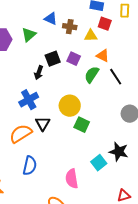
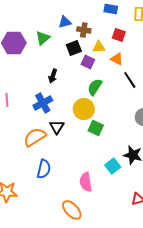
blue triangle: (51, 19) -> (65, 22), turned -40
red square: (105, 24) -> (119, 35), moved
yellow triangle: (91, 36) -> (99, 47), moved
black square: (53, 59) -> (74, 48), moved
green semicircle: (92, 75) -> (95, 87), moved

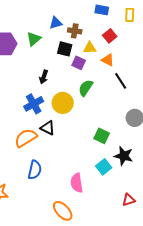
red square: (119, 35) -> (110, 36), turned 32
black square: (74, 48) -> (65, 49), turned 35
yellow circle: (84, 109) -> (63, 103), moved
black triangle: (57, 127) -> (48, 128), turned -35
green square: (96, 128) -> (102, 136), moved

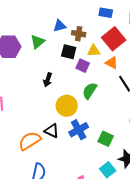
red square: (110, 36) -> (114, 39), size x1.6
blue cross: (34, 104) -> (79, 130), moved

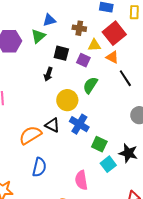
blue triangle: (60, 26) -> (49, 20), moved
black square: (69, 52) -> (61, 53), moved
blue cross: (79, 130) -> (79, 124), turned -30
green square: (106, 139) -> (99, 144), moved

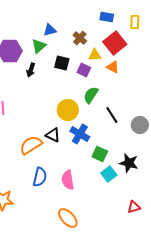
brown cross: (79, 28) -> (80, 38), turned 32
black arrow: (48, 74) -> (31, 70), moved
black line: (125, 78) -> (112, 115), moved
pink semicircle: (81, 180) -> (68, 180), moved

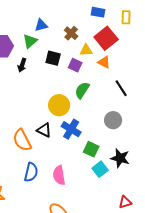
black line: (112, 115) -> (121, 88), moved
gray circle: (140, 125) -> (113, 120), moved
orange semicircle: (31, 145) -> (22, 140), turned -85

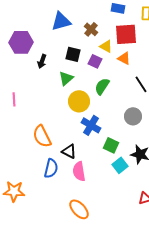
blue triangle: (41, 25) -> (61, 21), size x1.5
red square: (106, 38) -> (126, 34), turned 35
green triangle: (30, 41) -> (66, 78), moved
yellow triangle: (86, 50) -> (106, 46), turned 32
black triangle: (44, 130) -> (69, 151), moved

